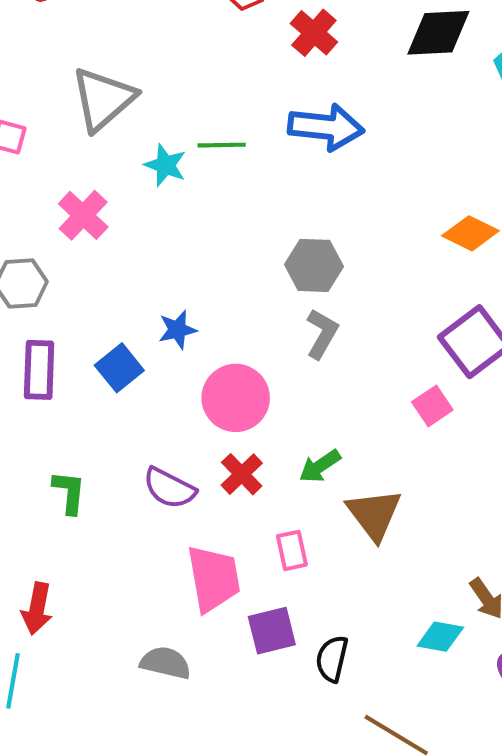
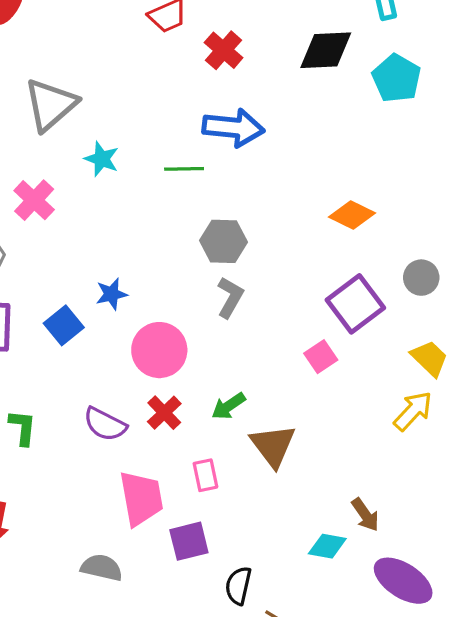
green line: (222, 145) -> (184, 169), moved
black semicircle: (332, 659) -> (238, 586), moved

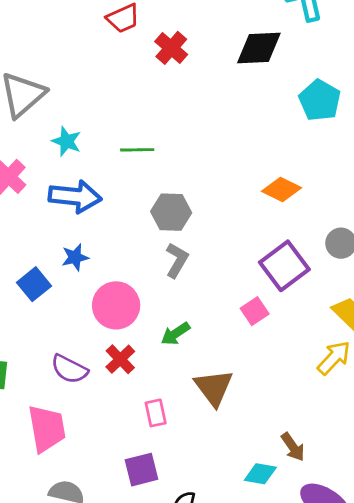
cyan pentagon: (397, 78) -> (320, 100), moved
blue arrow: (233, 128) -> (75, 196), moved
green arrow: (228, 406) -> (175, 334), moved
pink trapezoid: (141, 498) -> (47, 429), moved

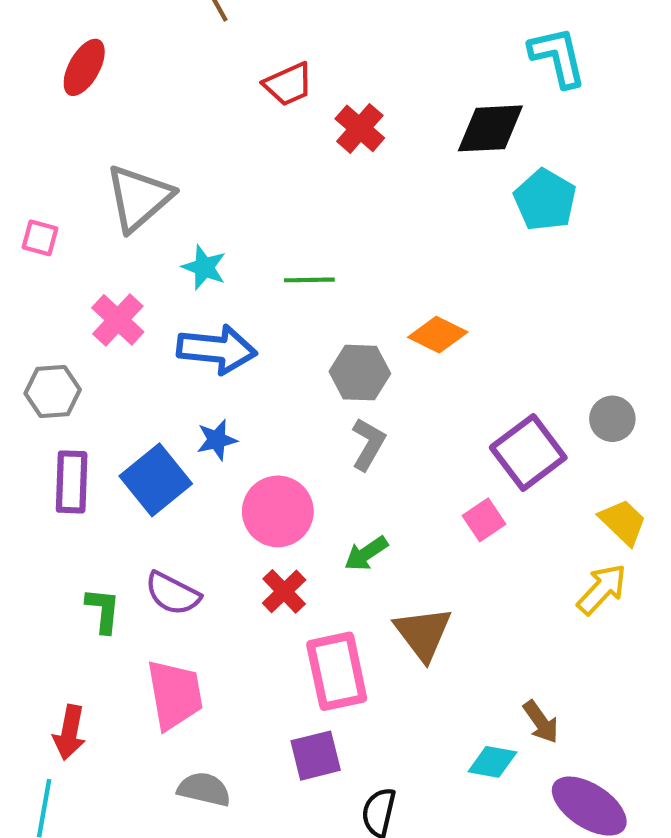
cyan pentagon: (320, 100) -> (545, 200), moved
orange diamond: (282, 189) -> (438, 335), moved
blue square: (34, 284) -> (156, 480), size x1.4
purple semicircle: (69, 369) -> (173, 593), moved
pink rectangle: (156, 413) -> (337, 671), size x1.8

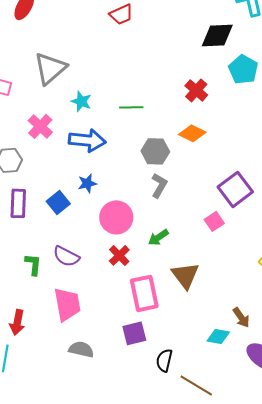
red cross: (360, 128) -> (196, 90), moved
blue square: (156, 480) -> (58, 202), size x0.7

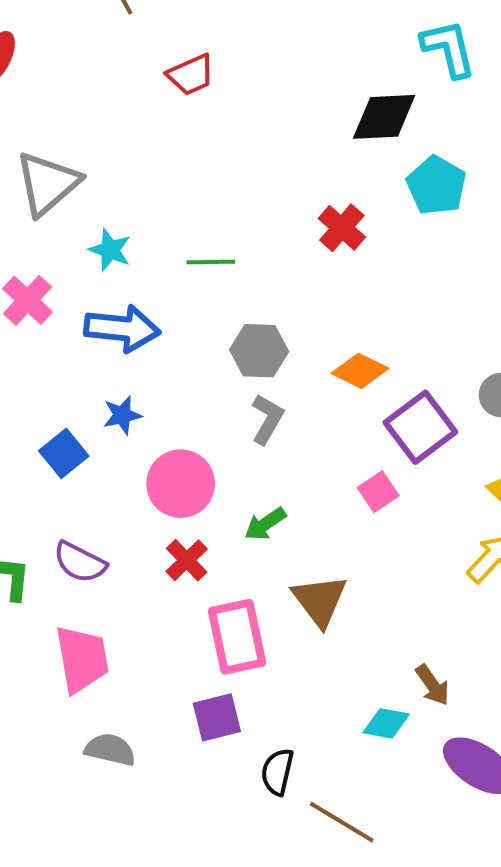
orange diamond: (192, 133) -> (360, 371), moved

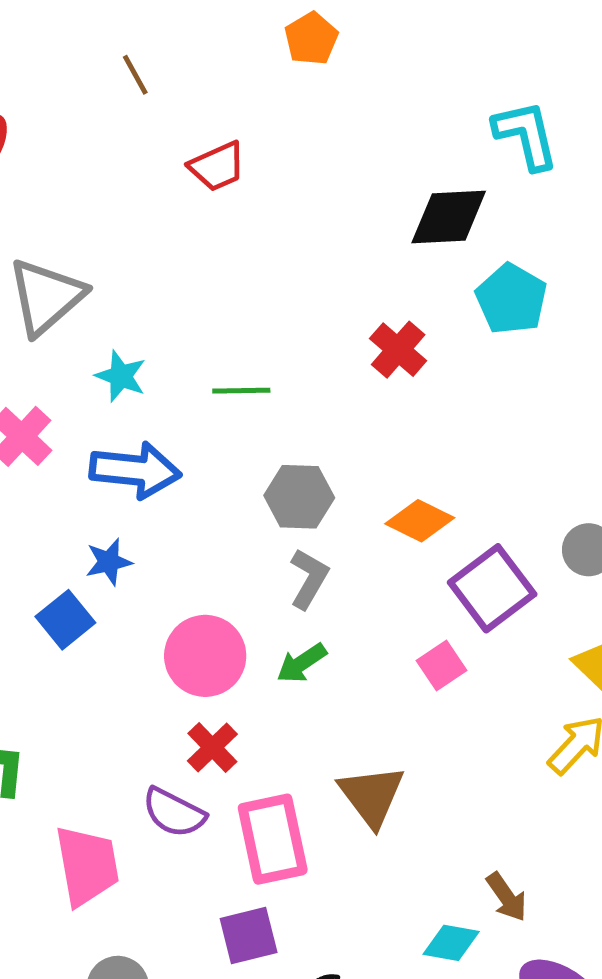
blue star: (122, 415) -> (109, 562), moved
green arrow: (265, 524) -> (302, 663), moved
purple semicircle: (80, 562) -> (174, 813), moved

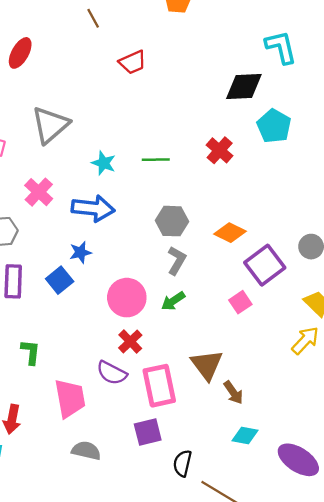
cyan star: (121, 376) -> (104, 163), moved
green line: (241, 391) -> (156, 160), moved
brown arrow: (507, 897) -> (233, 393), moved

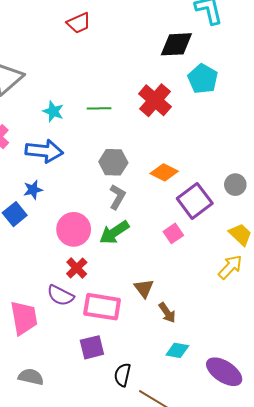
red cross: (220, 150) -> (155, 100), size x1.4
green arrow: (173, 301) -> (114, 232), size x1.4
brown triangle: (207, 365) -> (144, 288), size x0.7
pink rectangle: (159, 386) -> (102, 307), turned -69
gray semicircle: (86, 451) -> (31, 377), moved

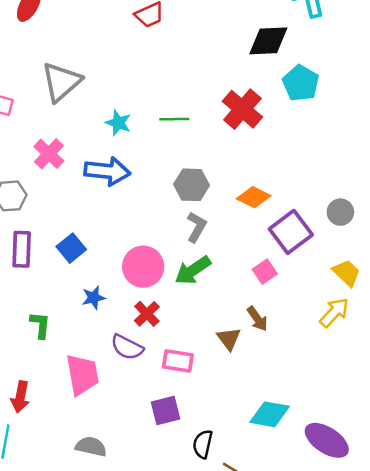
blue star: (33, 190) -> (94, 298), moved
pink rectangle: (102, 307) -> (178, 361), size x0.7
brown arrow: (167, 313) -> (257, 319), moved
cyan diamond: (177, 350) -> (270, 414), size x1.4

